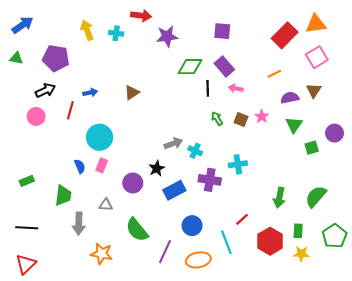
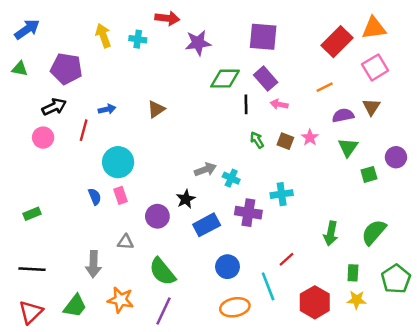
purple square: (222, 31) -> (263, 37), size x1.4
pink rectangle: (102, 165) -> (121, 195), turned -40
green trapezoid: (63, 195) -> (75, 306), moved, turned 30
red hexagon: (270, 241) -> (315, 302), moved
purple line: (165, 252) -> (164, 311), moved

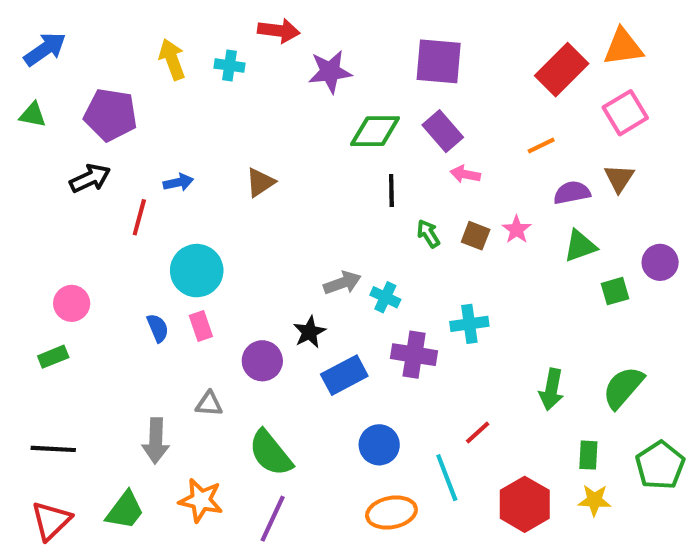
black line: (246, 104) -> (391, 191), moved
pink circle: (43, 138) -> (72, 303), moved
green triangle: (348, 147) -> (580, 246), turned 35

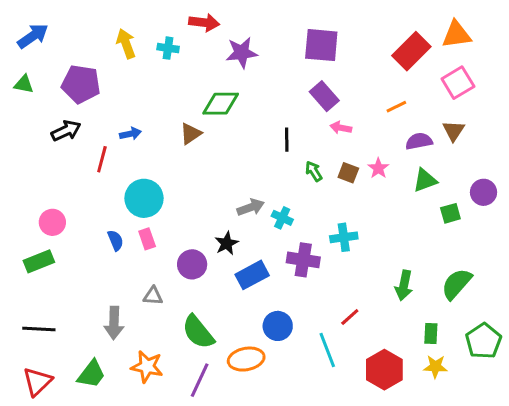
green diamond: (375, 131) -> (221, 104), moved
green rectangle: (53, 357) -> (39, 261), size x1.4
orange ellipse: (391, 512) -> (246, 359), moved

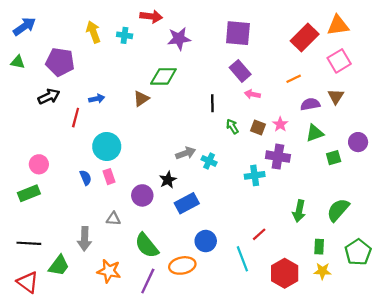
purple cross: (303, 260) -> (278, 157), moved
green trapezoid: (91, 374) -> (59, 265), moved
red triangle: (37, 382) -> (28, 282), turned -40

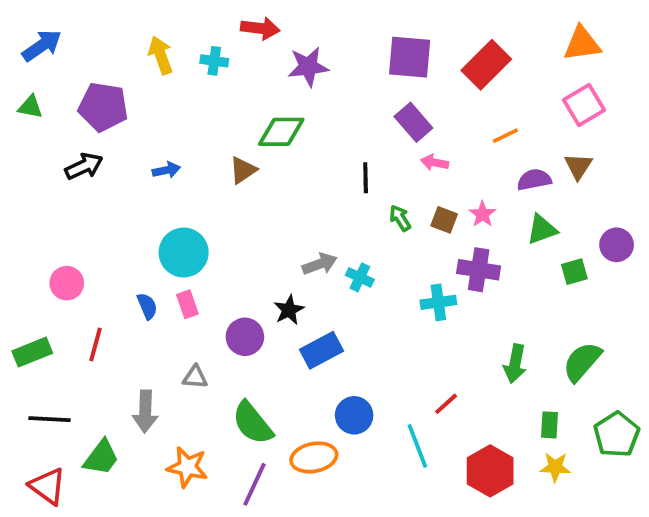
red rectangle: (305, 38) -> (486, 65), moved
red line: (76, 118) -> (95, 344), moved
green rectangle: (29, 193) -> (32, 352), moved

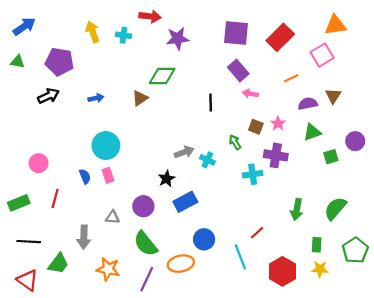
pink square: (584, 105) -> (322, 55), moved
green arrow: (400, 218) -> (235, 142), moved
purple circle: (245, 337) -> (143, 206), moved

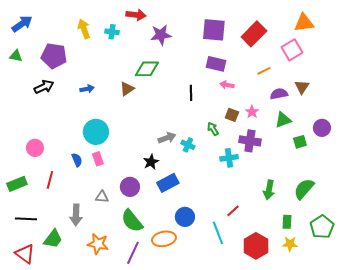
purple rectangle: (238, 71) -> (216, 64), turned -36

